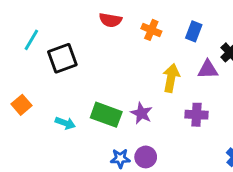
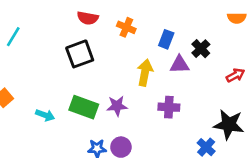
blue rectangle: (194, 31) -> (166, 39), moved
black square: (62, 58) -> (80, 54), moved
purple star: (141, 113) -> (117, 106), turned -30

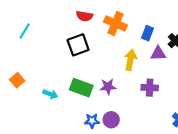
orange cross: (126, 27) -> (115, 24), size x1.5

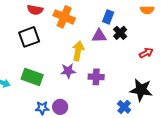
blue rectangle: (148, 33) -> (108, 17), moved
purple triangle: (158, 53) -> (99, 36), moved
purple star: (108, 87) -> (68, 71), moved

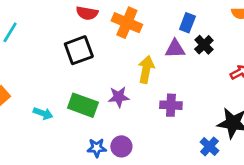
purple star: (68, 71) -> (119, 97), moved

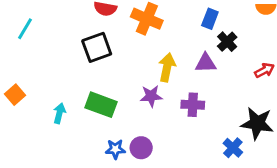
purple triangle: (175, 49) -> (206, 63), moved
purple star: (119, 97) -> (151, 96), moved
cyan arrow: (43, 113) -> (59, 113), turned -96

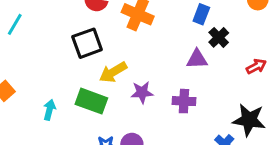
yellow arrow: (167, 67) -> (113, 72), moved, turned -132

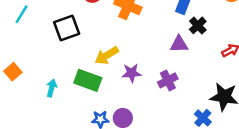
black square: (87, 43) -> (67, 28), moved
purple cross: (184, 101) -> (168, 80), turned -30

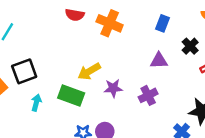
black cross: (198, 25) -> (190, 46), moved
black square: (67, 28) -> (24, 71), moved

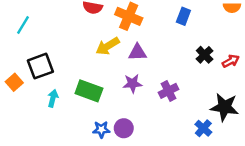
black cross: (190, 46) -> (205, 55), moved
purple triangle: (159, 61) -> (137, 52), moved
yellow arrow: (89, 71) -> (108, 46), moved

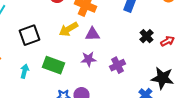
black square: (40, 66) -> (29, 35), moved

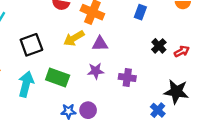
purple cross: (118, 65) -> (127, 77), turned 35
cyan arrow: (24, 71) -> (26, 84), size x1.6

